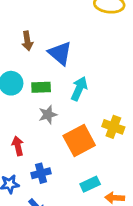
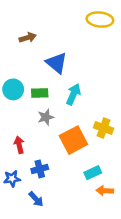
brown arrow: (27, 41) -> (28, 38), moved, turned -98
cyan rectangle: (90, 184) -> (93, 173), moved

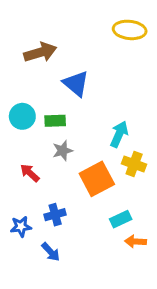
brown arrow: (28, 38) -> (40, 52), size x1.5
cyan arrow: (73, 94) -> (119, 134), moved
red arrow: (19, 145) -> (30, 173), moved, turned -35

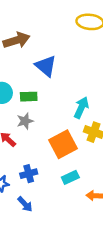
gray star: (63, 151) -> (25, 121), moved
cyan rectangle: (121, 219) -> (70, 177), moved

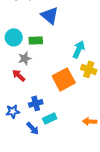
gray star: (25, 121) -> (25, 58), moved
cyan rectangle: (70, 177) -> (50, 118), moved

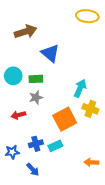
gray star: (25, 58) -> (36, 97), moved
red arrow: (19, 75) -> (18, 115), turned -56
cyan rectangle: (50, 118) -> (55, 146), moved

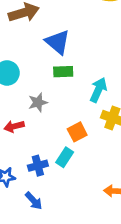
green rectangle: (36, 79) -> (63, 72), moved
orange square: (65, 119) -> (77, 132), size x0.6
cyan rectangle: (55, 146) -> (65, 157), moved, turned -32

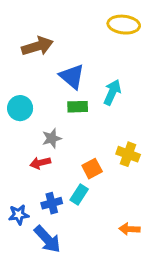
cyan arrow: (98, 90) -> (112, 92), moved
red arrow: (14, 126) -> (40, 163), moved
blue arrow: (34, 201) -> (47, 239), size x1.5

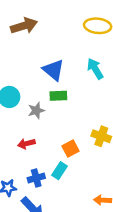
brown arrow: (37, 46) -> (24, 26), moved
cyan arrow: (112, 92) -> (95, 69), moved, turned -55
gray star: (52, 138) -> (36, 110), moved

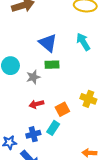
red arrow: (26, 144) -> (36, 104), moved

